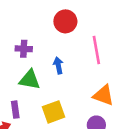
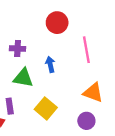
yellow square: (53, 112) -> (46, 108), turned -30

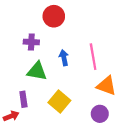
red circle: (57, 23) -> (54, 16), moved
pink line: (86, 50) -> (93, 57), moved

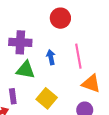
red circle: (54, 16) -> (60, 18), moved
purple cross: (31, 42) -> (20, 42), size x1.5

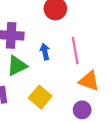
green triangle: (26, 70) -> (17, 66), turned -36

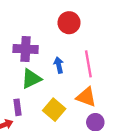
orange triangle: (89, 81) -> (86, 97), moved

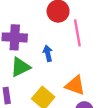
pink line: (88, 64) -> (77, 33), moved

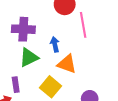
orange triangle: (75, 85) -> (67, 64), moved

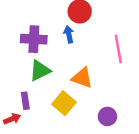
pink line: (83, 25) -> (118, 49), moved
blue arrow: (55, 44) -> (69, 34), moved

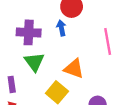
green triangle: (40, 71) -> (34, 62), turned -40
purple rectangle: (25, 101) -> (12, 84), moved

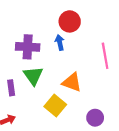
purple rectangle: (12, 84) -> (11, 88), moved

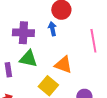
green triangle: (33, 76) -> (28, 59), turned -42

